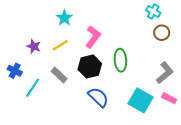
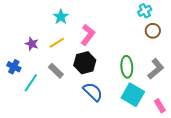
cyan cross: (153, 12) -> (145, 11), turned 32
green ellipse: (120, 60) -> (127, 67), moved
pink rectangle: (169, 98) -> (160, 106), moved, turned 32

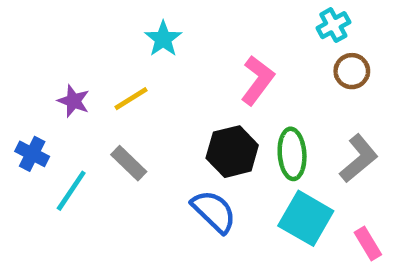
cyan star: (61, 17) -> (163, 39), moved
pink L-shape: (88, 35) -> (258, 80), moved
black hexagon: (85, 63) -> (232, 152), moved

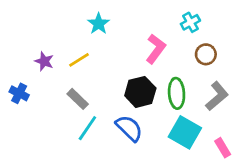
cyan cross: (333, 25) -> (190, 22), moved
brown circle: (352, 71) -> (206, 54), moved
cyan line: (71, 191) -> (87, 128), moved

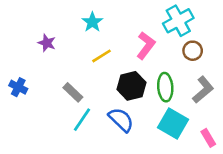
cyan cross: (190, 22) -> (178, 21), size x1.6
yellow line: (79, 60) -> (101, 56), moved
purple star: (44, 61) -> (47, 43), moved

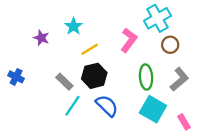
cyan star: (92, 22) -> (74, 26), moved
black hexagon: (131, 86) -> (94, 76), moved

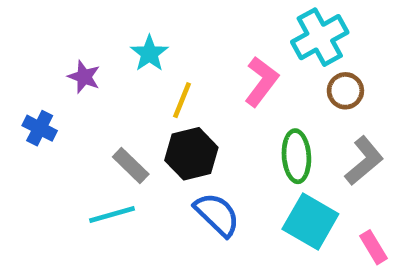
yellow line: (90, 49) -> (182, 100), turned -36
blue cross: (16, 77) -> (40, 128), moved
cyan line: (72, 106) -> (112, 215), moved, turned 40

